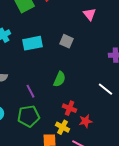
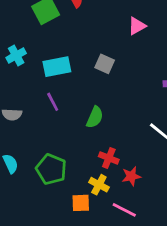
pink triangle: (90, 14) -> (137, 26), turned 40
purple line: (31, 91) -> (53, 102), moved
green pentagon: (29, 116) -> (51, 169), turned 30

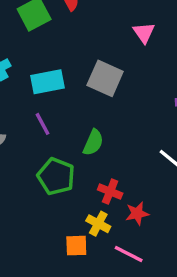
pink triangle: (137, 26) -> (144, 33), turned -36
gray square: (105, 64) -> (105, 78), size x1.5
green pentagon: (51, 169) -> (56, 176), moved

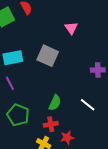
green semicircle: (93, 143) -> (55, 103), moved
red cross: (110, 192) -> (51, 124), turned -32

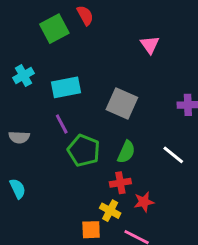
gray square: (48, 56) -> (122, 103), moved
green pentagon: (18, 115) -> (84, 150), moved

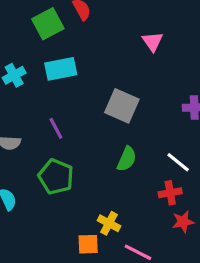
cyan rectangle: (66, 87) -> (61, 69), moved
green pentagon: (84, 150) -> (56, 177), moved
red cross: (120, 183) -> (170, 193), moved
red star: (144, 202) -> (183, 222), moved

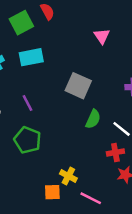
green semicircle: (127, 159) -> (93, 119), moved

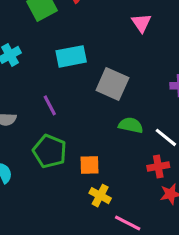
cyan rectangle: (31, 57) -> (71, 56), moved
green semicircle: (93, 119) -> (131, 125), turned -102
orange square: (52, 192) -> (89, 165), moved

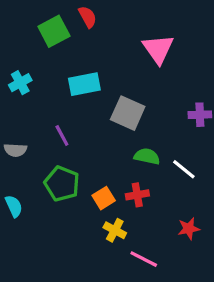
pink triangle: (141, 23) -> (158, 49), size x1.5
orange square: (89, 165) -> (104, 198), turned -30
red cross: (158, 167) -> (137, 195), moved

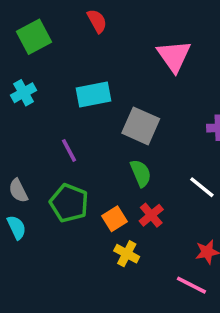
green square: (54, 31) -> (34, 37), moved
gray semicircle: (15, 150) -> (18, 191), moved, turned 60
green semicircle: (147, 156) -> (141, 173), moved, turned 55
red cross: (137, 195) -> (151, 215), turned -30
pink line: (144, 259) -> (191, 285), moved

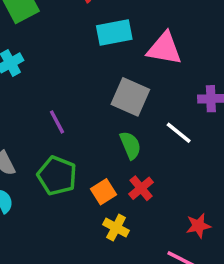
pink triangle: (174, 56) -> (164, 49), moved, turned -45
cyan rectangle: (94, 94) -> (114, 32), moved
white line: (202, 187) -> (179, 133), moved

